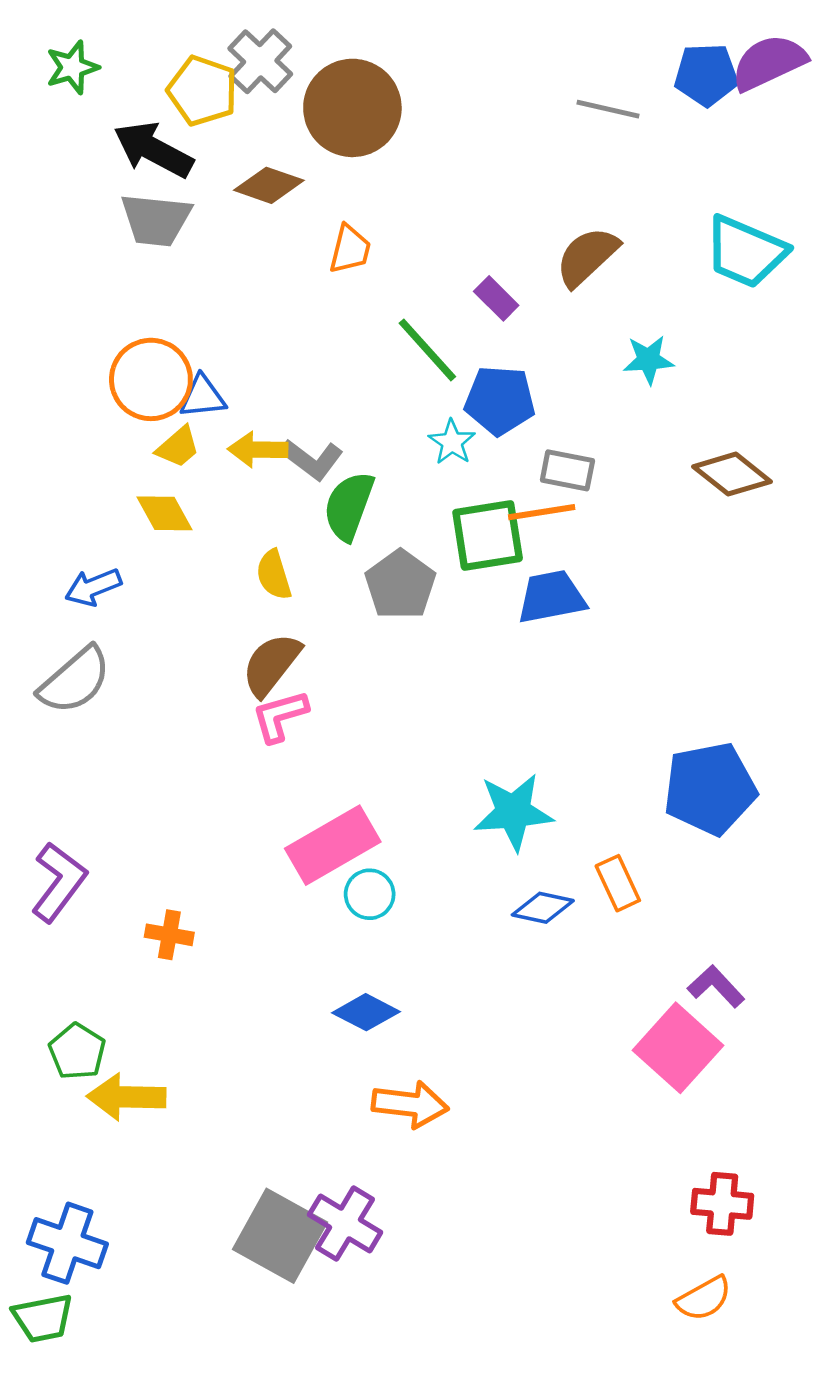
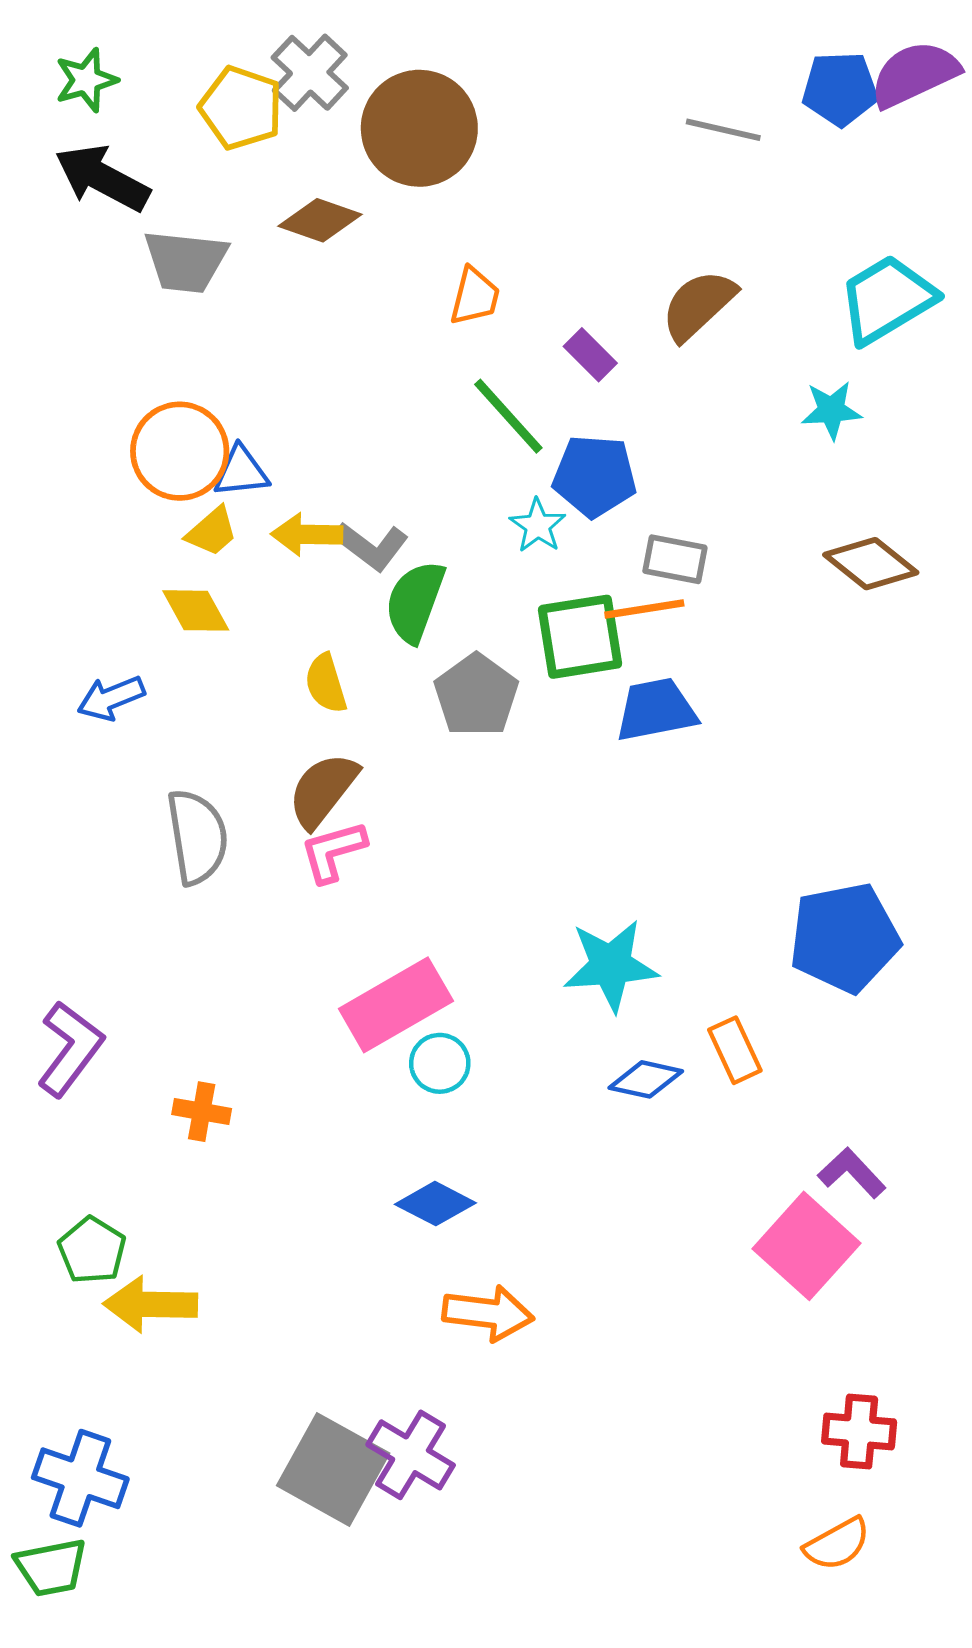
black arrow: (153, 150) -> (102, 178), moved
orange trapezoid: (350, 249) -> (475, 296), moved
cyan trapezoid: (746, 252) -> (887, 299), turned 126
cyan star: (649, 360) -> (831, 410), moved
gray semicircle: (75, 680) -> (197, 837), moved, turned -58

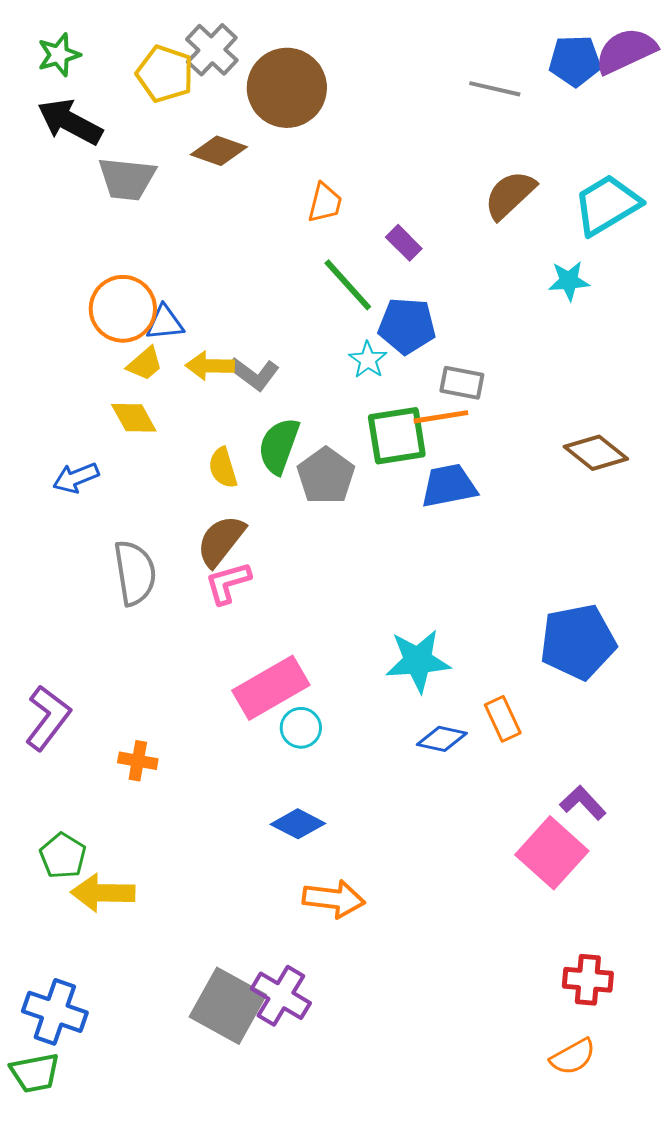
brown semicircle: (698, 305) -> (510, 195), moved
brown diamond: (871, 564) -> (596, 453), moved
green semicircle: (415, 602) -> (279, 446), moved

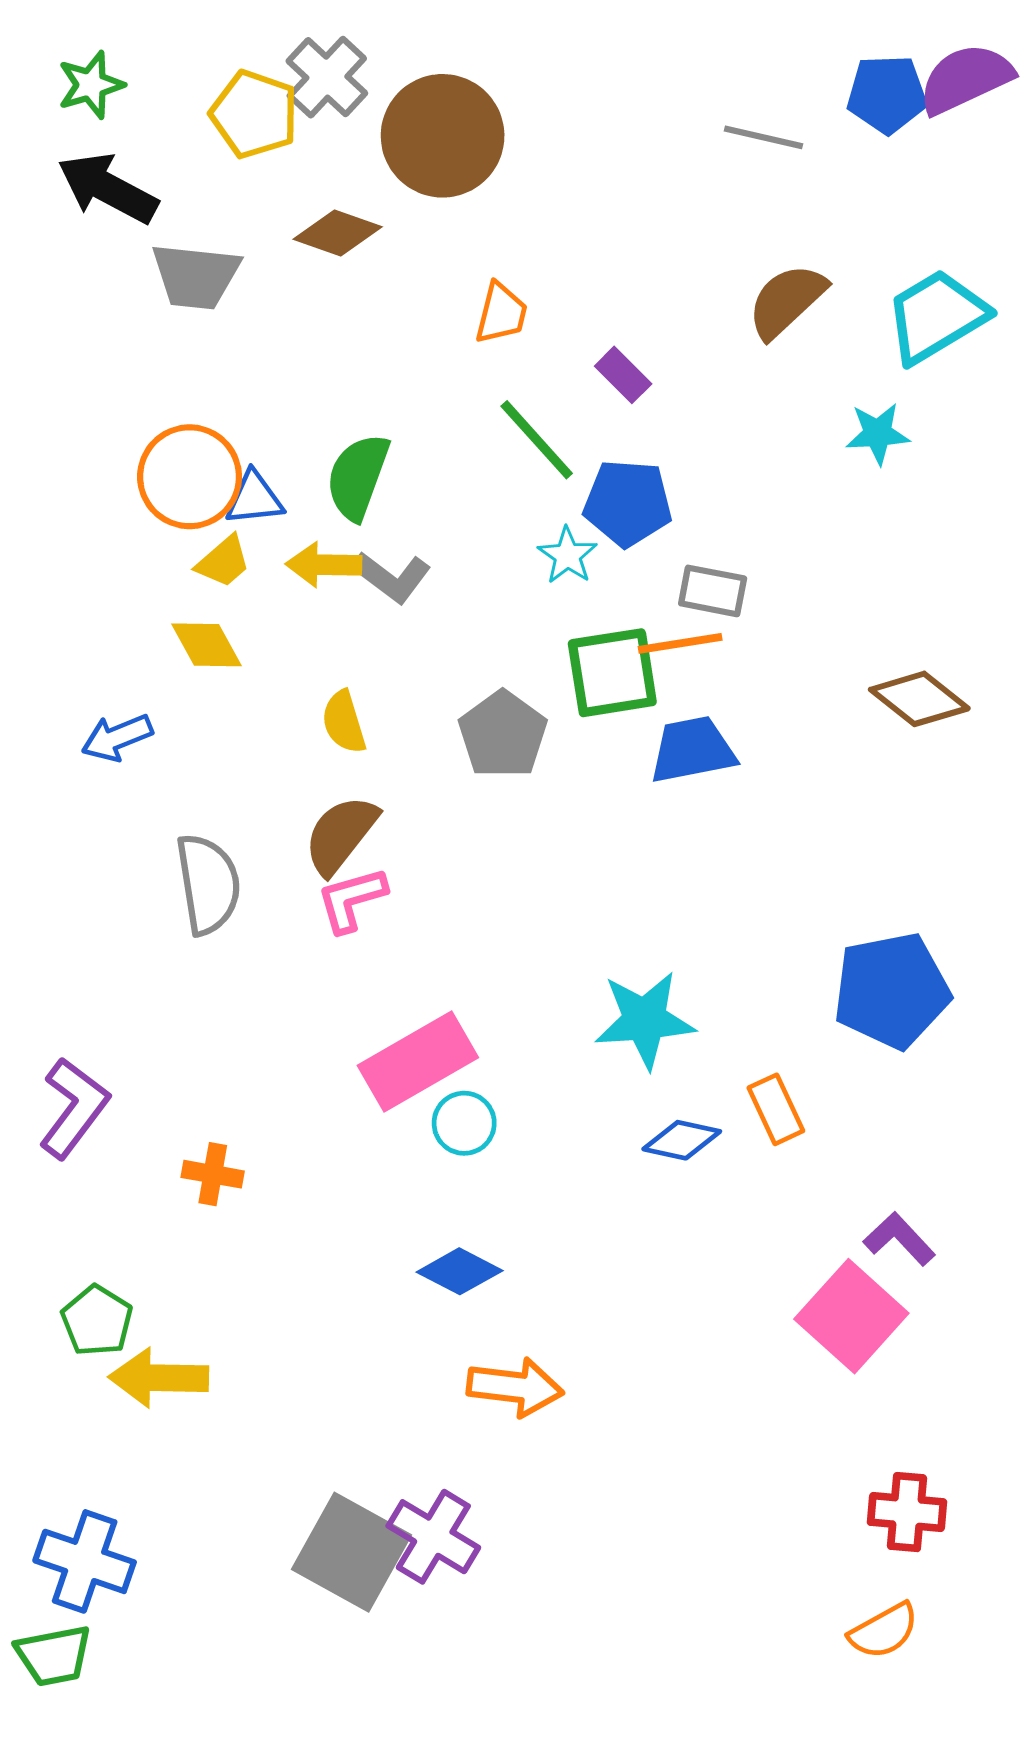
green semicircle: (279, 446) -> (358, 477), moved

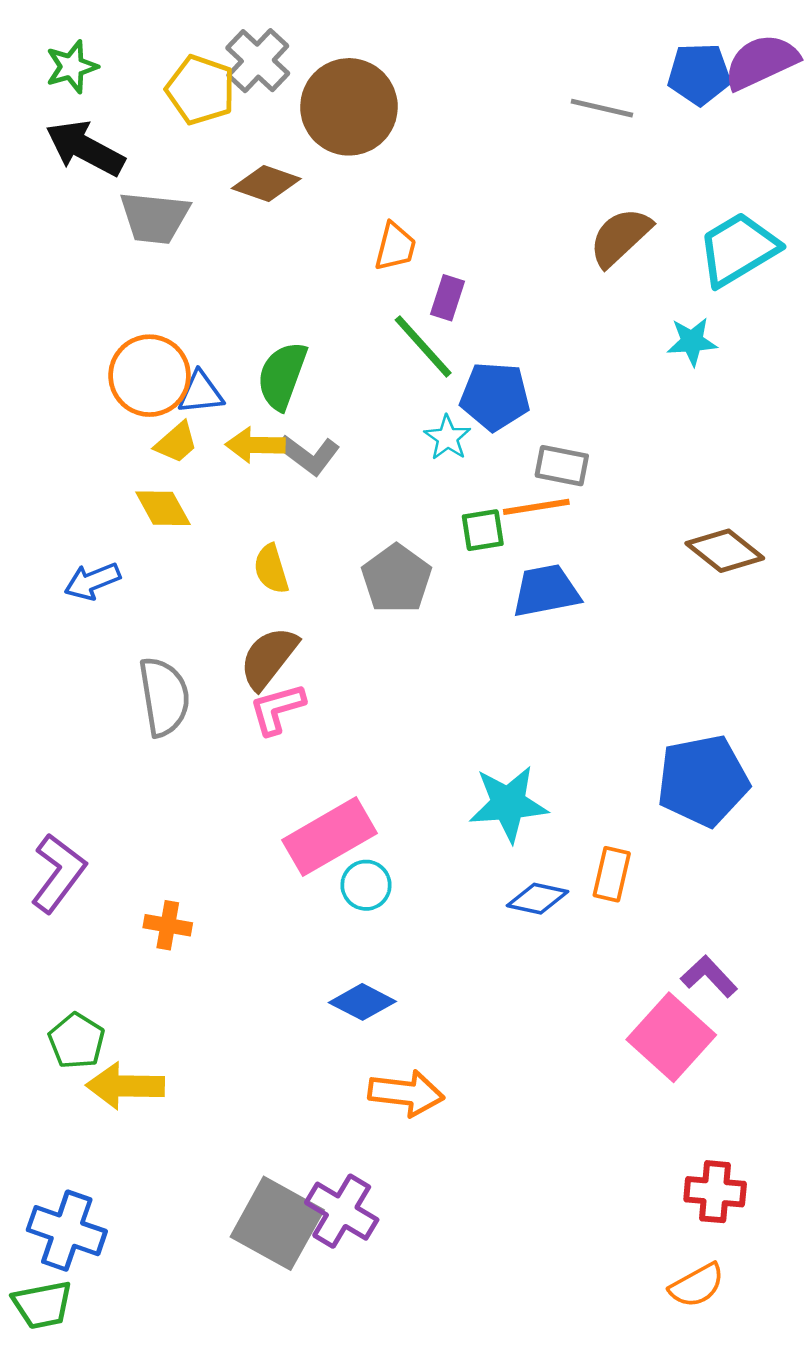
purple rectangle: (623, 375) -> (447, 298), moved, turned 63
green square: (612, 673) -> (483, 530), size x0.6
orange rectangle: (776, 1109) -> (612, 874), turned 38

